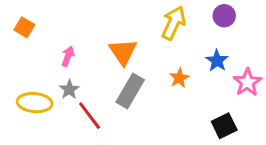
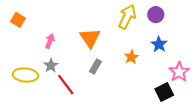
purple circle: (224, 16) -> (156, 15), moved
pink star: (247, 82) -> (179, 72), moved
gray rectangle: (130, 91) -> (95, 67), size x0.6

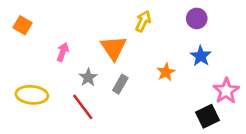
yellow arrow: (127, 17) -> (143, 21), moved, size x0.7
gray star: (51, 65) -> (88, 77), moved

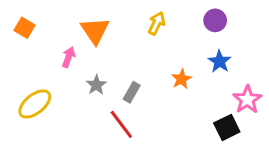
orange triangle: (114, 48) -> (95, 31), moved
yellow ellipse: (32, 95) -> (35, 104), turned -44
red line: (83, 107) -> (121, 124), moved

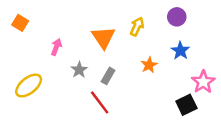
yellow arrow: (156, 23) -> (137, 27), moved
orange triangle: (95, 31) -> (103, 37), moved

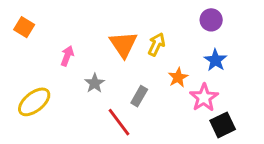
yellow arrow: (137, 27) -> (156, 44), moved
gray rectangle: (108, 76) -> (139, 96), moved
pink star: (203, 82) -> (204, 98), moved

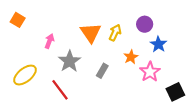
purple circle: (211, 20) -> (145, 24), moved
gray star: (95, 83) -> (69, 61), size x1.5
red line: (119, 122) -> (60, 90), moved
black square: (223, 125) -> (175, 92), moved

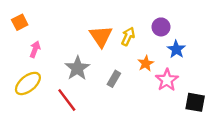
orange square: (18, 20) -> (20, 22), turned 32
pink arrow: (49, 41) -> (35, 49), moved
black square: (175, 92) -> (195, 102), turned 36

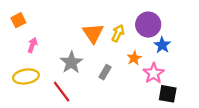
purple circle: (161, 27) -> (148, 25), size x1.5
yellow ellipse: (28, 83) -> (26, 76), turned 30
black square: (195, 102) -> (168, 94), moved

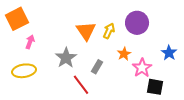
orange square: (18, 20) -> (17, 19), size x1.6
blue star: (162, 45) -> (169, 53), moved
red line: (62, 92) -> (81, 85), moved

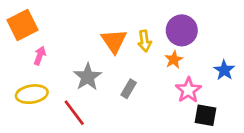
yellow arrow: (109, 31) -> (145, 41), turned 147
orange star: (124, 54) -> (174, 60), moved
red line: (81, 85) -> (74, 113), moved

